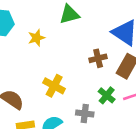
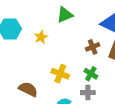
green cross: (107, 95) -> (91, 74), moved

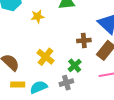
gray cross: (88, 93) -> (66, 83), turned -32

